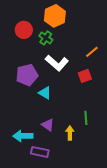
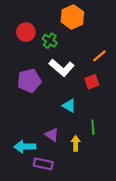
orange hexagon: (55, 16) -> (72, 17), moved
cyan triangle: (45, 93) -> (69, 106), moved

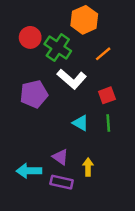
green cross: (50, 41) -> (58, 48), size x1.5
orange line: (99, 56) -> (103, 54), moved
green line: (93, 127) -> (108, 123), moved
purple rectangle: (43, 164) -> (62, 182), moved

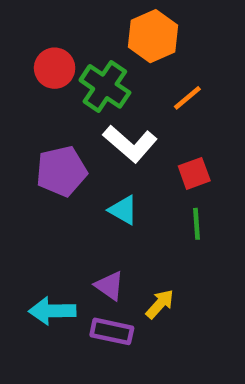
cyan triangle: (80, 123) -> (123, 210), moved
yellow arrow: (88, 167) -> (160, 304), turned 42

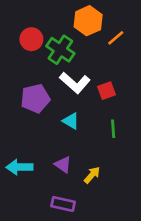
orange line: (187, 98) -> (116, 38), moved
red square: (194, 173) -> (107, 91), moved
cyan arrow: (52, 311) -> (19, 167), moved
purple rectangle: (112, 331) -> (63, 204), moved

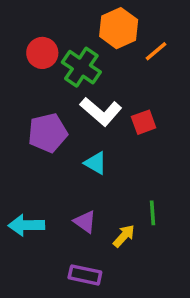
green line: (113, 129) -> (152, 213), moved

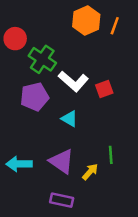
orange line: (156, 51) -> (115, 26), moved, turned -30
red circle: (42, 53) -> (15, 39), moved
green cross: (81, 67) -> (42, 59), moved
purple triangle: (85, 222) -> (62, 161), size x1.5

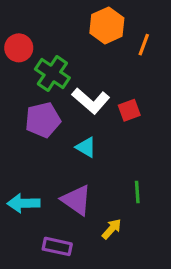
orange line: (115, 26) -> (144, 45), moved
yellow arrow: (90, 172) -> (112, 229), moved
purple rectangle: (62, 200) -> (57, 246), moved

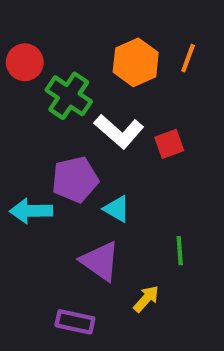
orange hexagon: (107, 25) -> (136, 62), moved
purple pentagon: (43, 120) -> (75, 179), moved
cyan triangle: (86, 147) -> (117, 209), moved
cyan arrow: (24, 203) -> (31, 211), moved

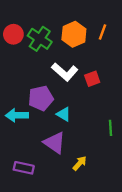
green cross: (69, 96) -> (40, 39), moved
green line: (180, 251) -> (110, 128), moved
purple rectangle: (75, 322) -> (24, 168), moved

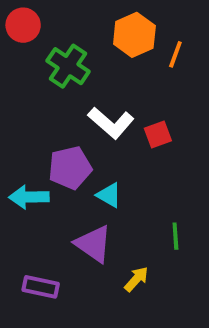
red circle: (13, 34) -> (23, 25), moved
orange hexagon: (74, 34) -> (134, 35), moved
green line: (110, 128) -> (175, 236), moved

